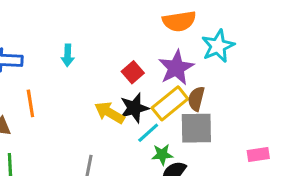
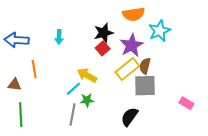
black star: (134, 108) -> (104, 33), moved
cyan line: (148, 133) -> (74, 89), moved
green star: (162, 154) -> (87, 100), moved
pink rectangle: (258, 154) -> (186, 103), turned 40

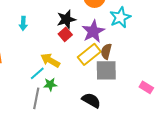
black semicircle: (129, 117) -> (91, 100), turned 84

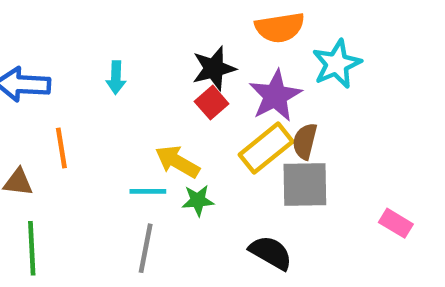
cyan line: (37, 73) -> (148, 191), turned 42
green star: (50, 84) -> (198, 200), moved

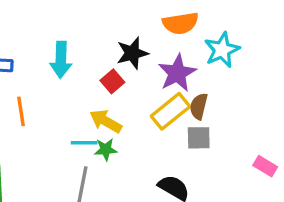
cyan arrow: (116, 78) -> (61, 60), size x1.5
red square: (212, 103) -> (112, 81), moved
gray square: (305, 184) -> (199, 138), size x0.7
green star: (198, 200) -> (106, 149), moved

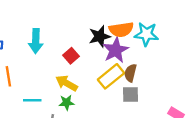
orange semicircle: (180, 23) -> (121, 30), moved
cyan star: (222, 50) -> (146, 34), turned 30
black star: (132, 53) -> (100, 36), moved
cyan line: (84, 143) -> (32, 100), moved

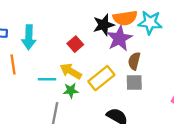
cyan arrow: (36, 41) -> (29, 37), moved
yellow rectangle: (111, 76) -> (101, 78), moved
cyan line: (32, 100) -> (47, 79), moved

